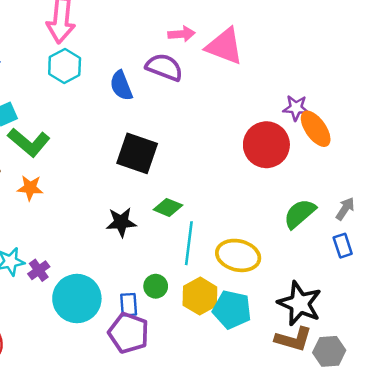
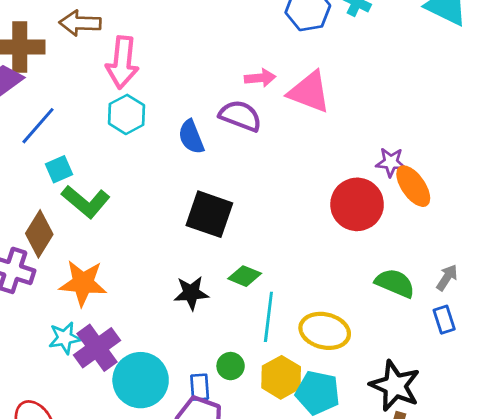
orange star: (30, 188) -> (83, 283), moved, size x1.6
green semicircle: (300, 214) -> (395, 283), turned 64
purple cross: (39, 270) -> (97, 348), size x1.8

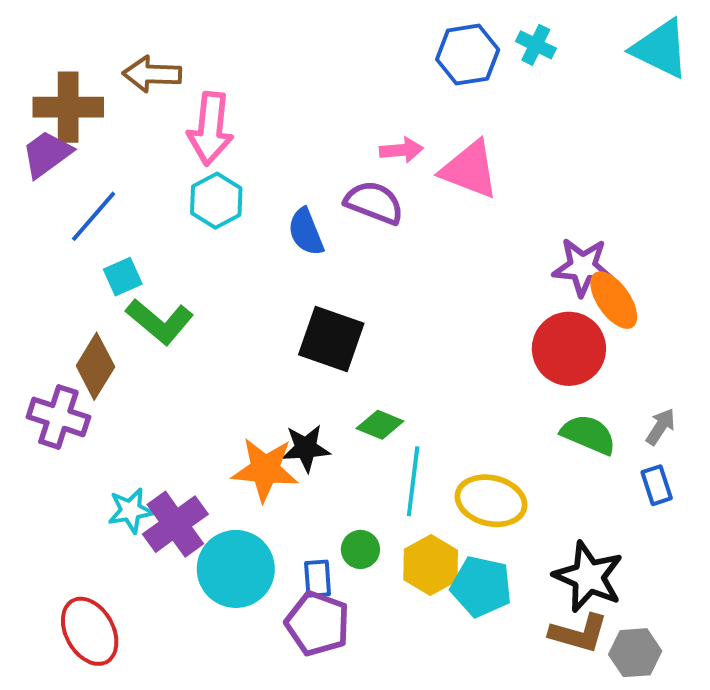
purple star: (391, 162) -> (583, 267), size x1.4
red circle: (357, 204) -> (569, 349), moved
orange star: (83, 283) -> (265, 470), moved

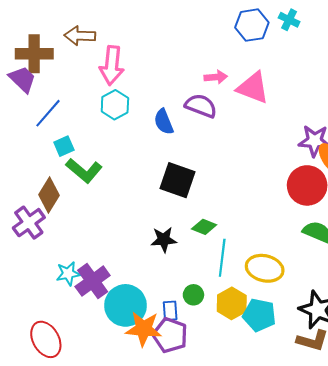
purple trapezoid: (47, 154) -> (22, 79), turned 80
purple cross: (58, 417) -> (29, 223), turned 36
orange star: (265, 470) -> (144, 329), moved

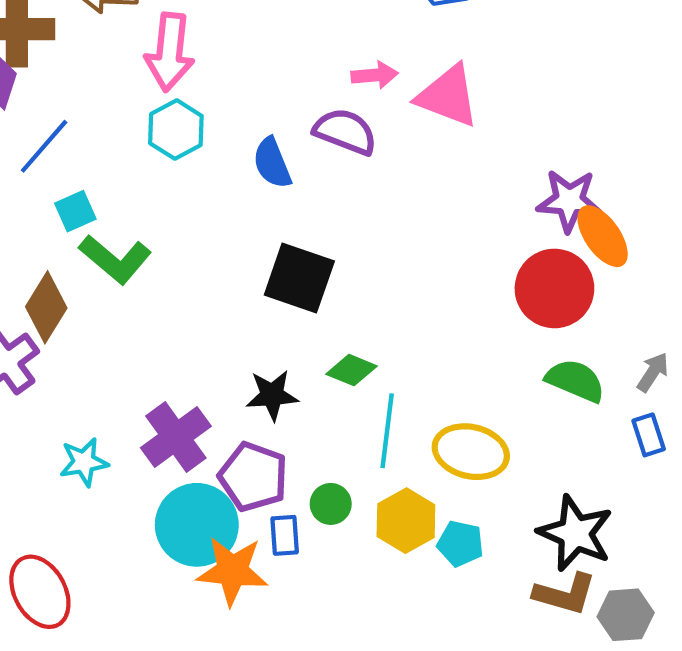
purple cross: (93, 281) -> (176, 437), moved
cyan pentagon: (259, 315) -> (460, 544), size x0.7
purple pentagon: (170, 335) -> (253, 477), moved

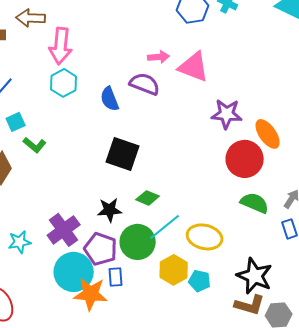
purple star: (569, 201) -> (227, 114), moved
green L-shape: (115, 259) -> (35, 145), size x0.7
cyan line: (387, 431) -> (165, 227), turned 44
green circle: (331, 504) -> (138, 242), moved, size x1.8

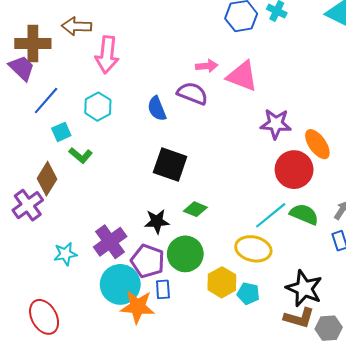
cyan hexagon: (64, 83) -> (98, 107), moved
cyan line: (165, 227) -> (271, 215), moved

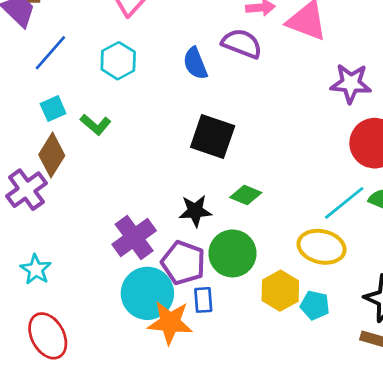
cyan square: (61, 132) -> (53, 109), moved
cyan star: (65, 254) -> (36, 269), moved, turned -30

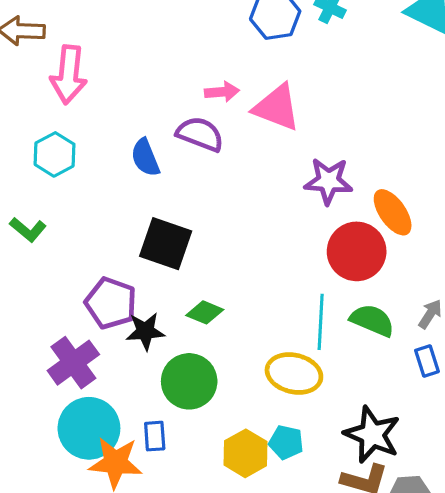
cyan line: (344, 203) -> (321, 322), turned -48
purple pentagon: (183, 263) -> (111, 303), moved
yellow hexagon: (280, 291) -> (245, 453), moved

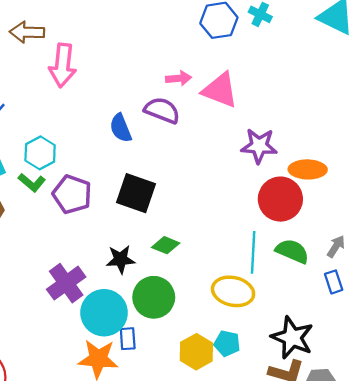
cyan hexagon: (55, 154) -> (40, 153), moved
orange ellipse: (393, 212) -> (308, 169), turned -54
purple pentagon: (111, 303) -> (72, 194), moved
cyan circle: (89, 428) -> (104, 313), moved

